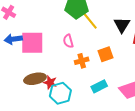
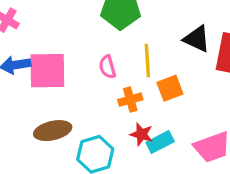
yellow line: (90, 21) -> (147, 61), moved, turned 36
black triangle: (122, 25) -> (197, 39), turned -36
red star: (50, 82) -> (141, 134), moved

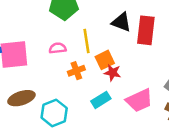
pink semicircle: (107, 67) -> (58, 48), turned 105
red star: (141, 134) -> (112, 73), moved

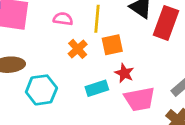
orange cross: (76, 71) -> (78, 49), turned -35
red star: (112, 73) -> (124, 73), moved

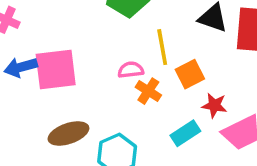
pink semicircle: (63, 19) -> (131, 70), moved

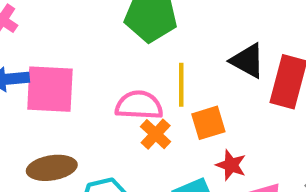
pink semicircle: (131, 70) -> (139, 105), size x1.5

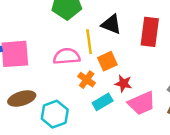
black triangle: (248, 61) -> (111, 24), moved
orange cross: (156, 134) -> (87, 80), moved

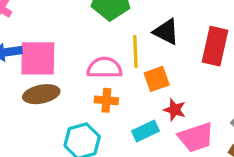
orange cross: (87, 80) -> (106, 100), moved, turned -36
brown ellipse: (22, 99) -> (41, 94), moved

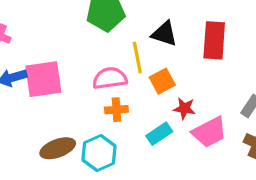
brown ellipse: (41, 94) -> (58, 148), moved

